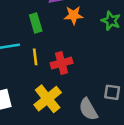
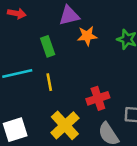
red cross: (61, 63) -> (98, 98), moved

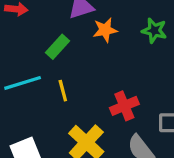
green rectangle: (48, 46) -> (57, 47), turned 66

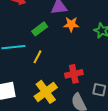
yellow line: (63, 91) -> (37, 57), turned 32

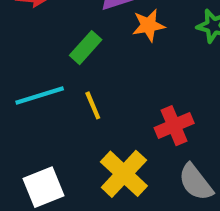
yellow line: (37, 57) -> (93, 105), turned -40

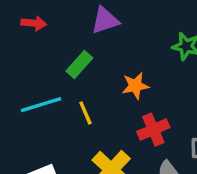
orange star: (149, 25) -> (135, 86), moved

